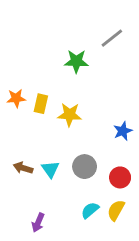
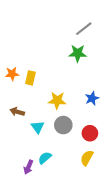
green star: (76, 61) -> (78, 53), moved
yellow star: (70, 115) -> (57, 100), moved
brown arrow: (23, 168) -> (17, 112), moved
cyan semicircle: (90, 210) -> (45, 158), moved

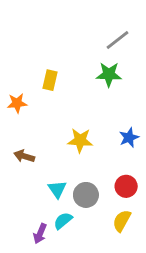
yellow rectangle: (30, 78) -> (50, 80), moved
gray circle: (63, 125) -> (86, 195), moved
cyan triangle: (38, 127) -> (57, 189), moved

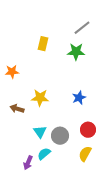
yellow rectangle: (50, 80) -> (43, 44), moved
blue star: (129, 138) -> (79, 98), moved
yellow star: (80, 140) -> (40, 98), moved

